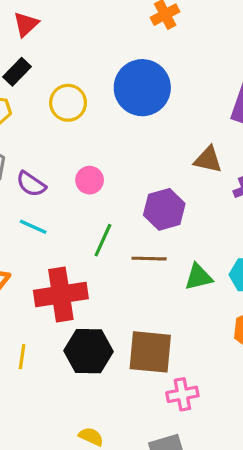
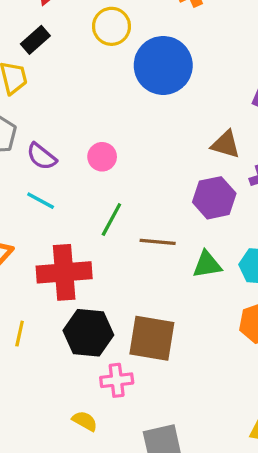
yellow circle: (68, 103) -> (111, 26), moved
purple hexagon: (164, 209) -> (214, 198), moved
pink cross: (182, 394) -> (117, 380), moved

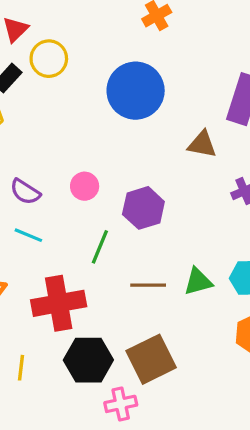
yellow circle: (111, 26) -> (49, 59), moved
brown triangle: (226, 144) -> (202, 144), moved
purple hexagon: (214, 198) -> (143, 208), moved
brown line: (158, 242) -> (148, 285), moved
brown square: (152, 338) -> (151, 359), turned -30

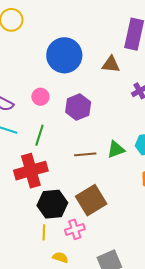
blue circle: (136, 91) -> (64, 55), moved
green line: (100, 247) -> (39, 135), moved
yellow line: (21, 368) -> (44, 232), moved

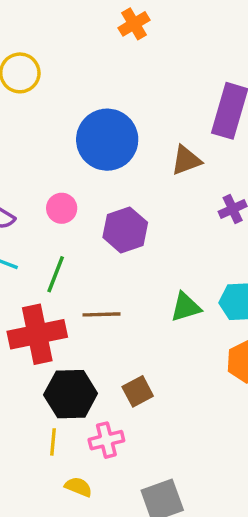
brown triangle: (111, 64) -> (186, 160), turned -30
brown line: (85, 154) -> (102, 314), moved
brown square: (91, 200) -> (138, 391), size x0.6

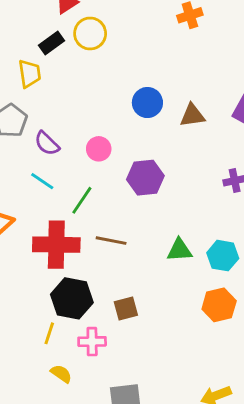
blue circle: (107, 140) -> (147, 103), size x0.6
brown triangle: (186, 160) -> (192, 115), moved

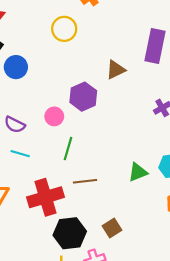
yellow circle: (90, 33) -> (64, 29), moved
blue circle: (147, 103) -> (16, 67), moved
purple hexagon: (145, 178) -> (83, 97), moved
green line: (82, 200) -> (68, 149), moved

